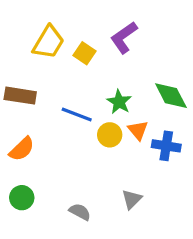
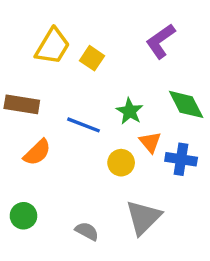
purple L-shape: (124, 37) -> (160, 41), moved
yellow circle: (110, 135) -> (121, 163), moved
orange semicircle: (22, 149) -> (37, 152), moved
gray triangle: (132, 199) -> (143, 217), size x1.6

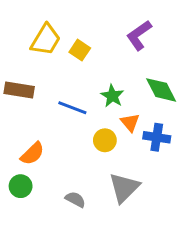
orange semicircle: (37, 152) -> (32, 154), moved

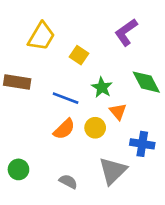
yellow square: (80, 50) -> (79, 55), moved
blue cross: (157, 137) -> (142, 144), moved
orange semicircle: (32, 154) -> (64, 129), moved

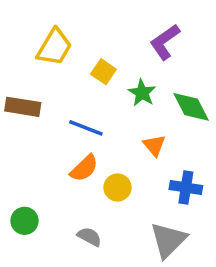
green star: (102, 87) -> (142, 93), moved
yellow circle: (95, 128) -> (117, 187), moved
gray triangle: (113, 171) -> (168, 240), moved

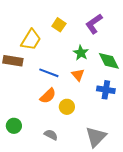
yellow trapezoid: (54, 47) -> (31, 40), moved
yellow square: (103, 72) -> (59, 25), moved
orange triangle: (154, 145) -> (78, 75), moved
blue cross: (186, 187) -> (106, 90), moved

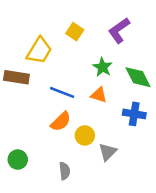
orange triangle: (78, 75) -> (99, 95), turned -32
gray semicircle: (51, 135) -> (65, 171), turned 56
gray triangle: (96, 137) -> (108, 152), moved, size x0.7

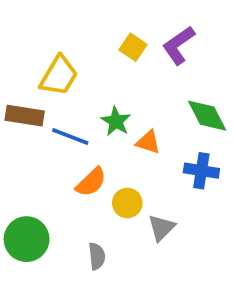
yellow square: (75, 32) -> (133, 47), moved
green star: (103, 67) -> (116, 121), moved
blue line: (62, 92) -> (70, 136), moved
green circle: (18, 160) -> (27, 239), size x1.5

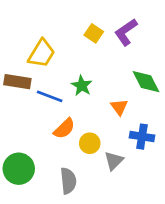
orange triangle: (148, 142) -> (119, 107), moved, turned 36
blue cross: (201, 171) -> (142, 137), moved
gray semicircle: (97, 256) -> (68, 181), size x1.4

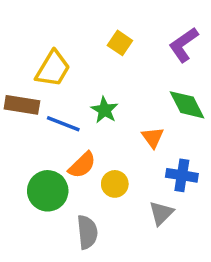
purple L-shape: (126, 32) -> (184, 45), moved
gray triangle: (114, 161) -> (161, 213), moved
green circle: (19, 169) -> (48, 191), moved

